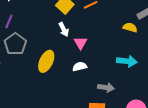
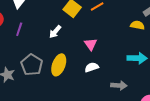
white arrow: (64, 29) -> (55, 32), moved, turned 72
gray pentagon: (15, 44) -> (32, 65), moved

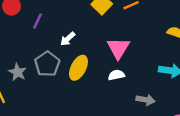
white arrow: (55, 32) -> (68, 39), moved
pink triangle: (91, 44) -> (118, 48), size x1.5

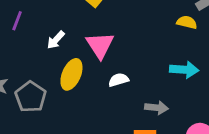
pink triangle: (118, 48) -> (100, 45), moved
gray pentagon: (47, 64) -> (31, 97), moved

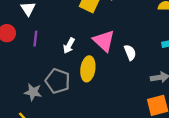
white semicircle: (119, 80) -> (130, 52), moved, turned 98
gray pentagon: (31, 97) -> (58, 81), moved

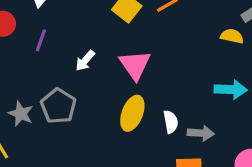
white semicircle: (130, 52) -> (171, 122), moved
yellow ellipse: (88, 69) -> (132, 113), moved

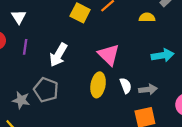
yellow semicircle: (232, 36) -> (147, 17), moved
white arrow: (85, 61) -> (58, 55), size x1.5
pink triangle: (135, 65) -> (109, 55), moved

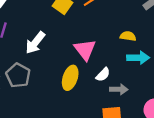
yellow semicircle: (147, 17) -> (128, 36), moved
white semicircle: (126, 86) -> (103, 75), moved, turned 56

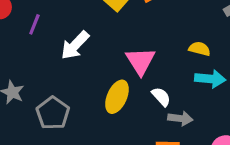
gray pentagon: (18, 75) -> (53, 113), moved
white semicircle: (103, 75) -> (161, 97), turned -91

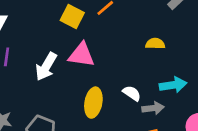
pink triangle: (140, 61) -> (81, 55), moved, turned -36
cyan arrow: (210, 79) -> (173, 85), moved

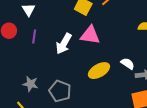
yellow ellipse: (93, 103) -> (99, 71), turned 50

